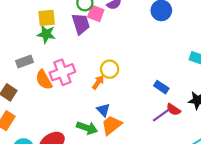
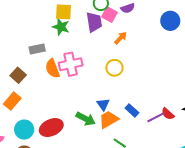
orange arrow: (98, 82) -> (121, 38), moved
blue rectangle: (161, 87) -> (132, 110), moved

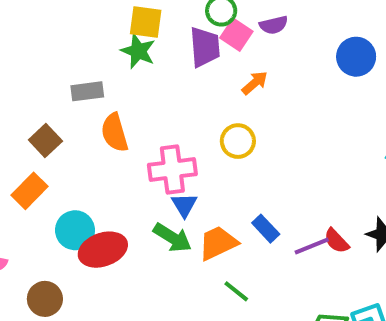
pink cross: (71, 64) -> (172, 169), moved
blue triangle: (103, 104) -> (184, 205), moved
cyan circle: (24, 130) -> (75, 230), moved

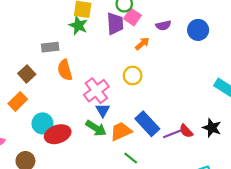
purple semicircle: (274, 25) -> (163, 25), moved
pink cross: (172, 169) -> (96, 91), turned -30
blue rectangle: (266, 229) -> (147, 124), size x1.6

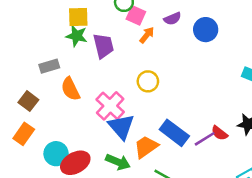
purple trapezoid: (115, 24) -> (103, 46), moved
blue circle: (198, 30) -> (206, 30), moved
orange arrow: (142, 44) -> (147, 35), moved
blue triangle: (103, 110) -> (121, 127), size x1.6
green arrow: (96, 128) -> (118, 162), moved

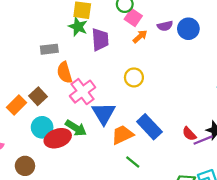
blue circle: (206, 30) -> (188, 29), moved
brown square: (28, 101) -> (38, 96), moved
pink cross: (110, 106) -> (83, 92), moved
purple line: (205, 139) -> (203, 140), moved
green arrow: (118, 162) -> (76, 128), moved

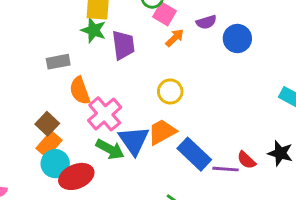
blue circle: (188, 29) -> (237, 38), moved
orange rectangle: (17, 105) -> (49, 144), moved
green arrow: (76, 128) -> (110, 149), moved
orange trapezoid: (122, 135) -> (162, 132), moved
purple line: (203, 140) -> (225, 169), moved, turned 30

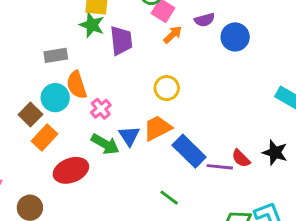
pink cross: (105, 114) -> (101, 109), size x0.6
brown square: (47, 124) -> (30, 114), moved
blue triangle: (134, 140) -> (129, 136), size x0.7
cyan circle: (55, 164) -> (55, 98), moved

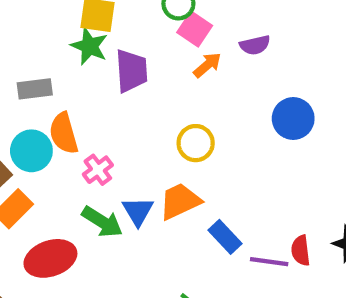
blue circle: (235, 37) -> (293, 119), moved
blue rectangle: (189, 151) -> (225, 237), size x0.7
red semicircle: (241, 158) -> (301, 250), turned 36

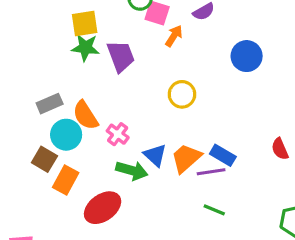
gray rectangle: (35, 89) -> (50, 104), moved
orange trapezoid: (180, 201) -> (186, 158), moved
purple line: (269, 262) -> (211, 172), moved

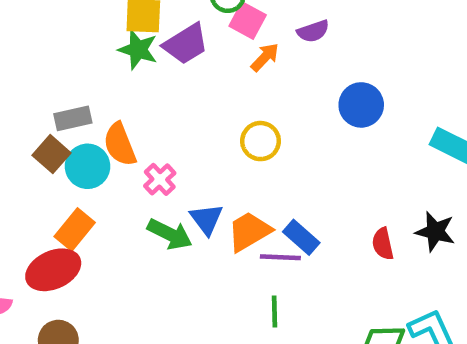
purple trapezoid: (121, 56) -> (186, 44), moved, turned 68
brown square: (44, 159) -> (52, 154), moved
red ellipse: (103, 208) -> (53, 270), moved
green line: (214, 210) -> (274, 312), turned 55

